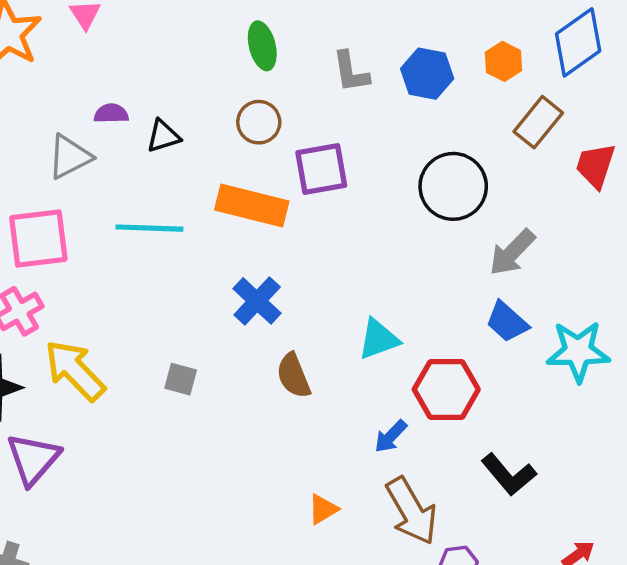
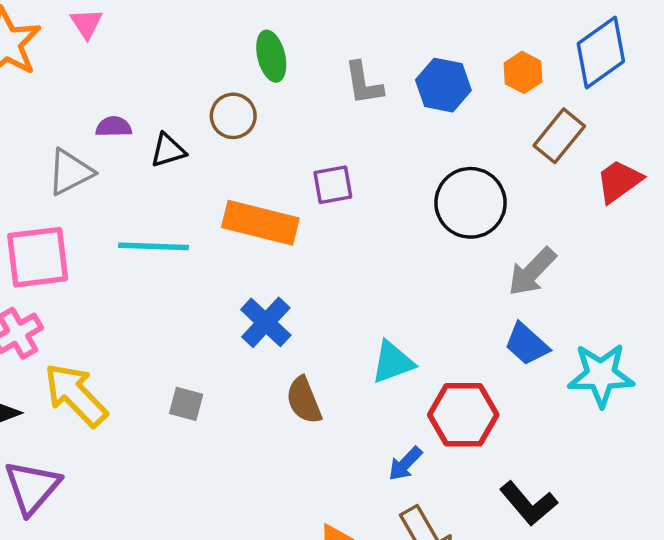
brown circle: (259, 122) -> (233, 116), moved
red trapezoid: (595, 166) -> (619, 181), turned 36
purple square: (321, 169) -> (333, 185), size x0.7

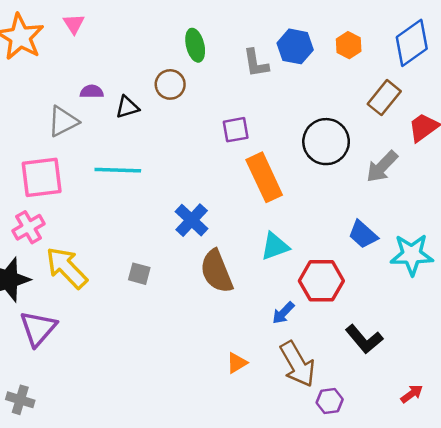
orange hexagon: (523, 72) -> (349, 45), moved
blue hexagon: (443, 85) -> (295, 46), moved
orange rectangle: (260, 223) -> (264, 177), moved, turned 51
gray arrow: (532, 272) -> (382, 167), moved
brown semicircle: (304, 400) -> (217, 271), size x1.4

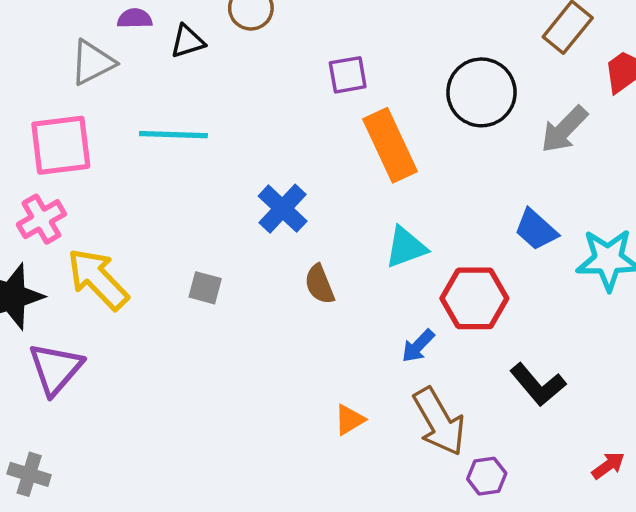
brown semicircle: (217, 271) -> (320, 284), size x0.6

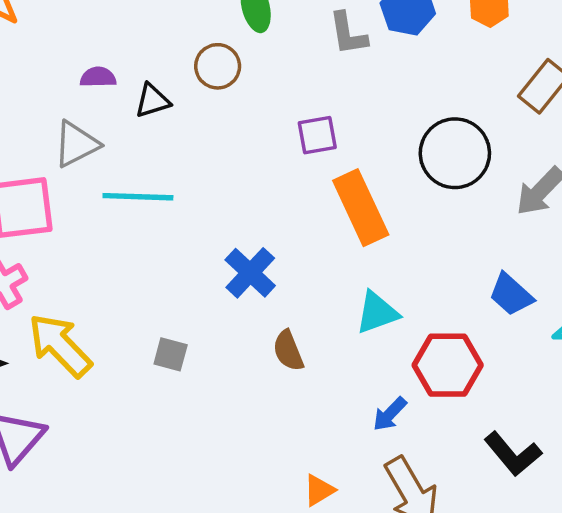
gray triangle: (92, 62) -> (76, 144), moved

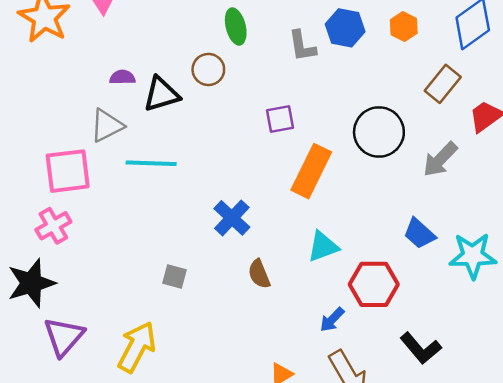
black triangle: (152, 101) -> (161, 94), size x1.4
orange rectangle: (361, 208) -> (311, 171), turned 51
yellow arrow: (60, 345) -> (137, 347), moved, turned 72

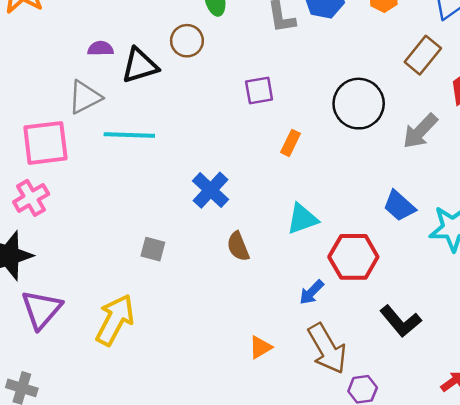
orange rectangle: (311, 171) -> (290, 143), size x0.5

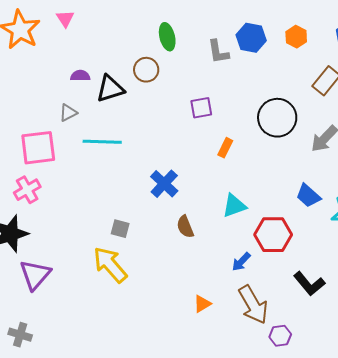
gray triangle: (85, 97) -> (68, 113), size x0.7
yellow arrow: (115, 320) -> (110, 265), moved, turned -69

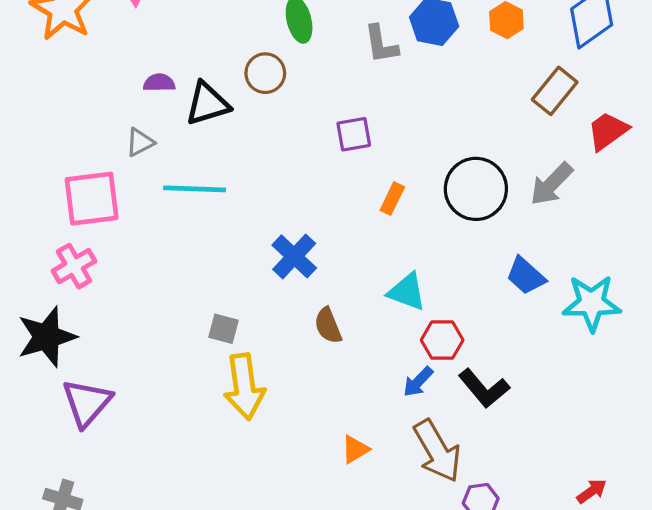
black circle: (277, 118) -> (476, 189), moved
cyan triangle: (234, 206) -> (407, 292), turned 40
red hexagon: (273, 235) -> (442, 340), moved, size x0.7
yellow arrow: (110, 265) -> (244, 387), moved, turned -147
black L-shape: (309, 284) -> (484, 388), moved

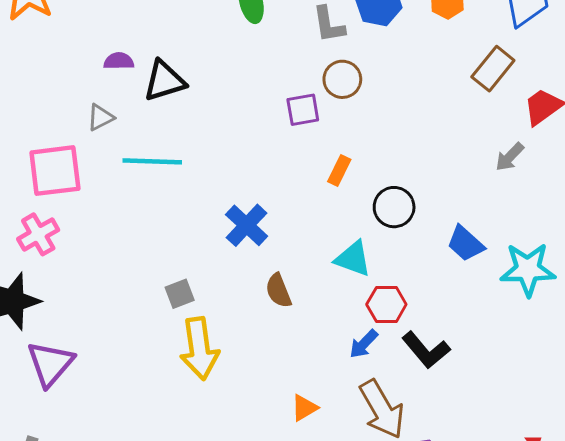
brown circle: (265, 73) -> (342, 79), moved
gray arrow: (551, 184) -> (510, 157), moved, size x0.7
black circle: (476, 189) -> (394, 207), moved, size x0.7
gray square: (223, 329) -> (180, 294), turned -36

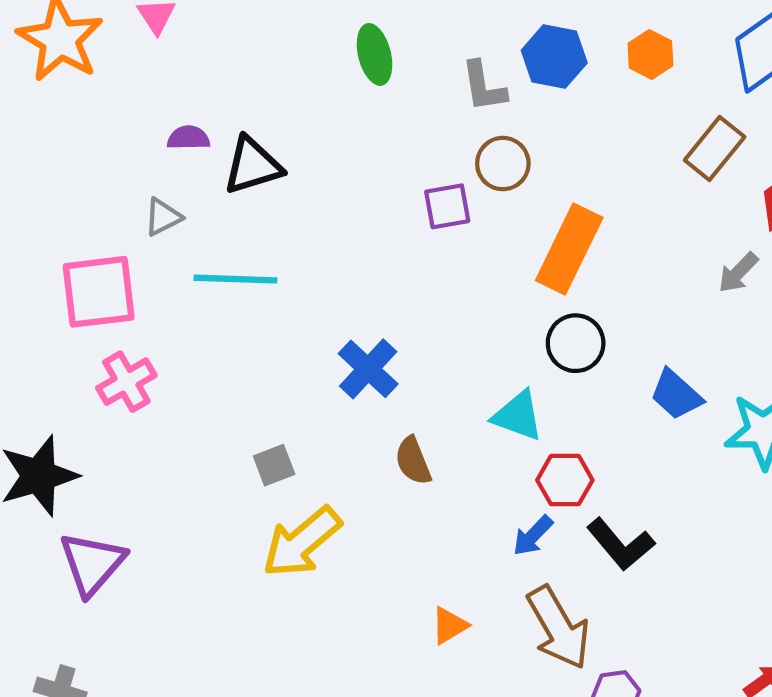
orange rectangle: (339, 171) -> (569, 249), moved, size x2.0
pink cross: (38, 234) -> (126, 382), moved
yellow arrow: (199, 348) -> (302, 542), turned 58

